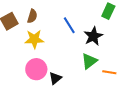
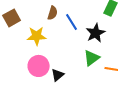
brown semicircle: (32, 16) -> (53, 13), moved

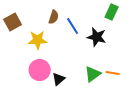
black star: (96, 33) -> (97, 37), turned -30
green triangle: (92, 58) -> (93, 74), moved

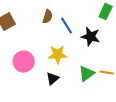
yellow star: (38, 40) -> (58, 55), moved
pink circle: (40, 70) -> (24, 62), moved

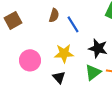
black star: (91, 37) -> (98, 48), moved
black triangle: (53, 79) -> (59, 77), turned -32

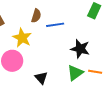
blue line: (73, 24) -> (55, 25), turned -66
yellow star: (64, 53) -> (22, 38), moved, turned 30

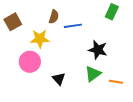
yellow star: (22, 38) -> (40, 39), turned -30
orange line: (95, 72) -> (116, 82), moved

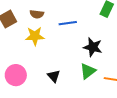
brown semicircle: (54, 17) -> (37, 14), moved, turned 80
pink circle: (30, 62) -> (16, 75), moved

